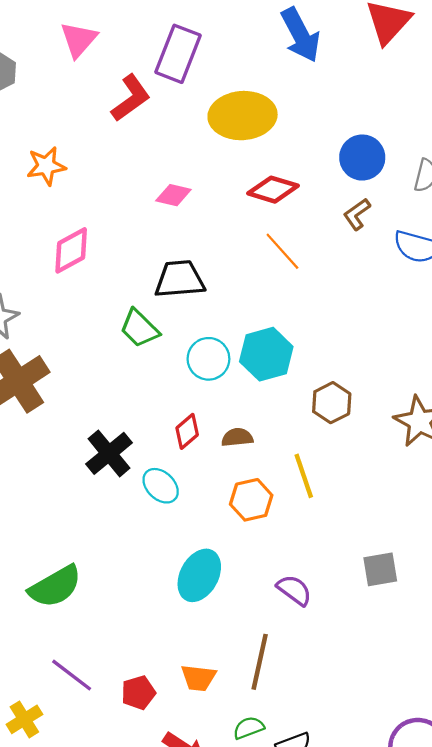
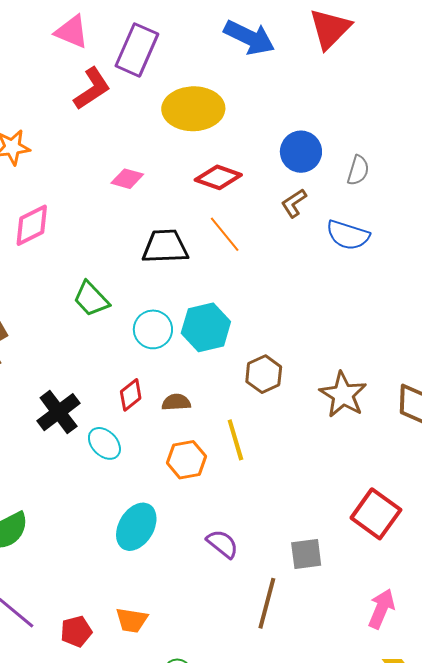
blue arrow: (300, 35) -> (249, 37), turned -39
pink triangle: (79, 39) -> (72, 32), moved, turned -51
black trapezoid: (180, 279) -> (165, 247), moved
gray square: (380, 569) -> (306, 554), moved
brown line: (260, 662) -> (267, 603), moved

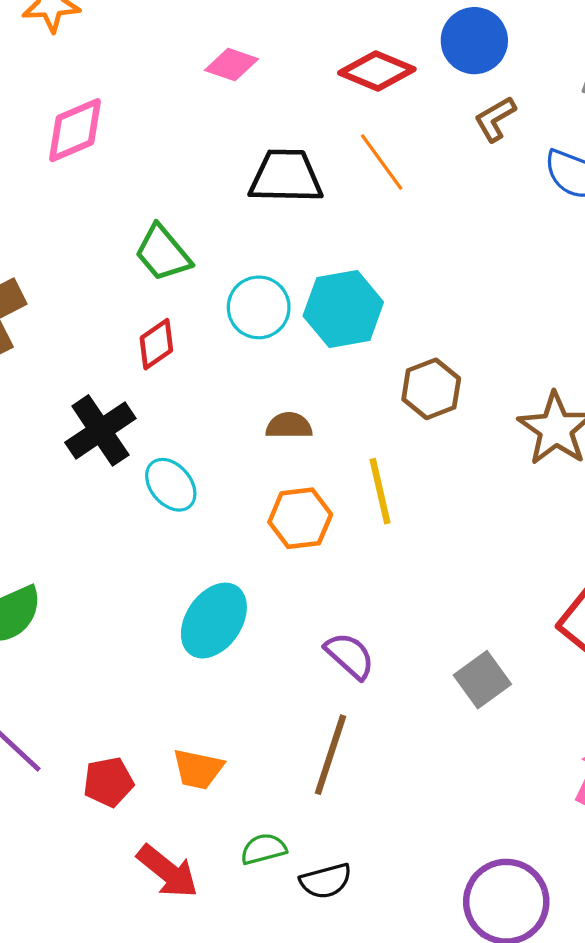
blue circle: (301, 152) -> (474, 41), moved
red diamond: (131, 395) -> (156, 344), moved
gray square: (306, 554) -> (482, 680), turned -32
brown line: (267, 603) -> (331, 755), moved

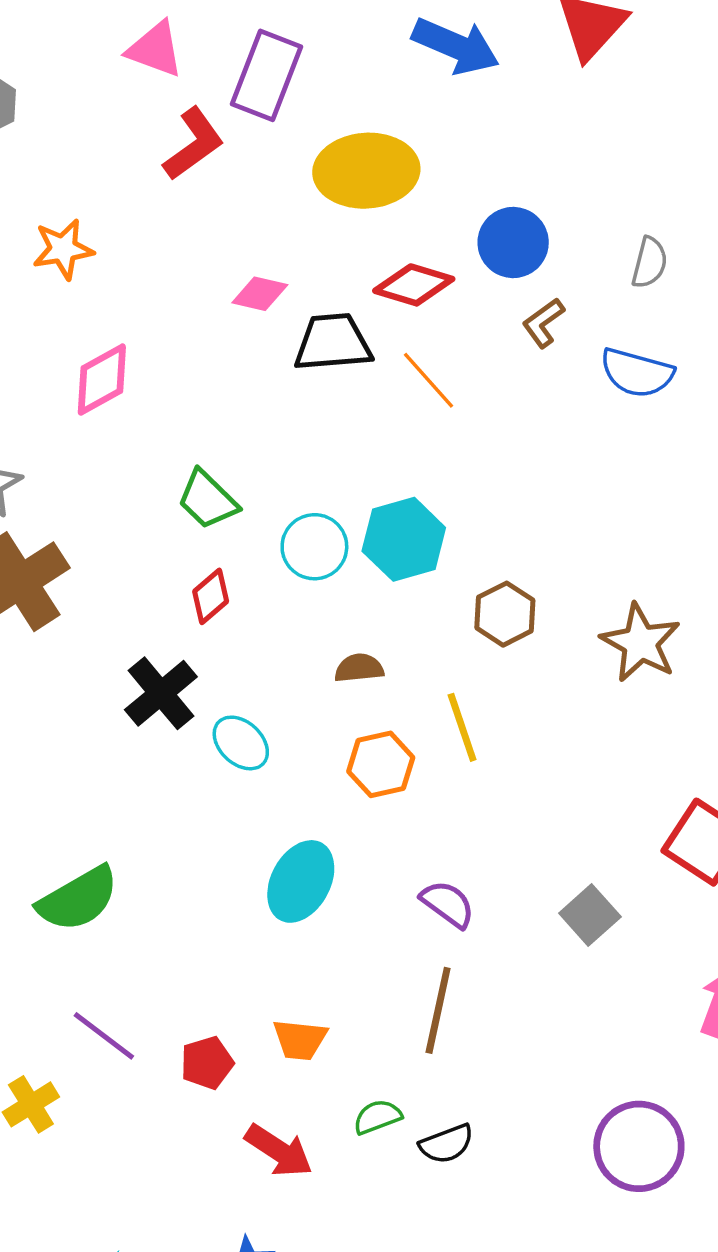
black trapezoid: (286, 176) -> (333, 342), moved

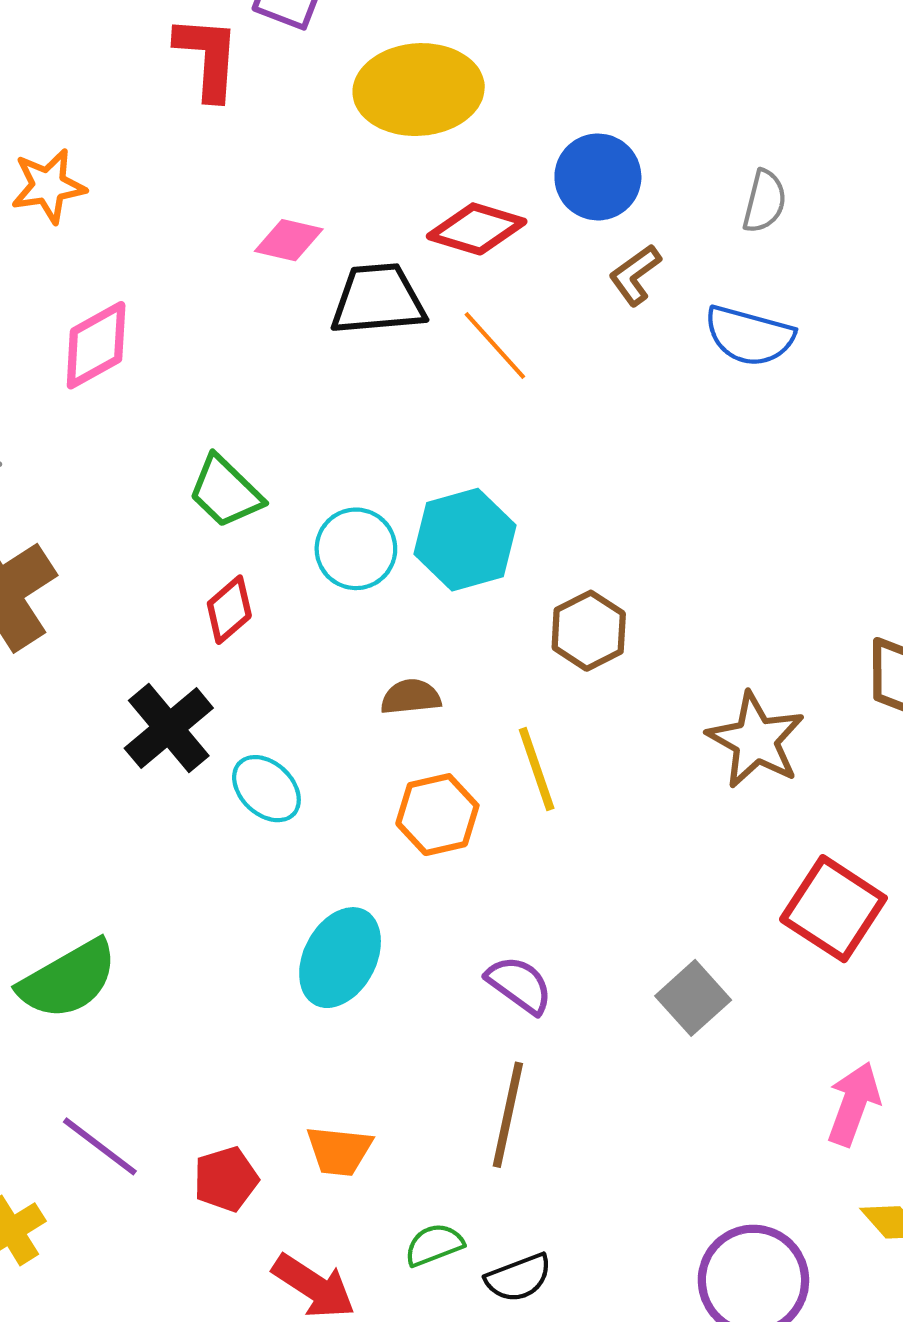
red L-shape: (194, 144) -> (208, 57), turned -50
brown star: (641, 643) -> (756, 740), moved

